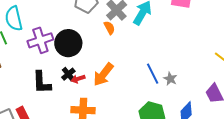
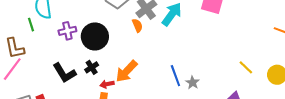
purple cross: (40, 40) -> (67, 31), size x0.7
red arrow: (78, 79) -> (107, 84), moved
black L-shape: (42, 82) -> (64, 73), turned -35

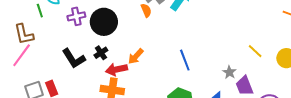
orange arrow: (126, 71) -> (136, 56), size x0.7
gray star: (193, 83) -> (229, 72), moved
red arrow: (107, 84) -> (116, 69), size x1.5

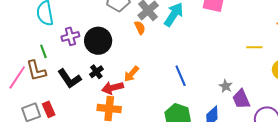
green line: (40, 11) -> (43, 51), moved
brown L-shape: (24, 34) -> (36, 71), moved
yellow line: (255, 51) -> (254, 47), moved, turned -42

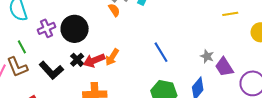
red arrow: (113, 88) -> (94, 60), moved

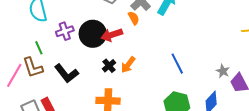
black cross: (77, 60) -> (109, 66), moved
red arrow: (94, 60) -> (112, 35), moved

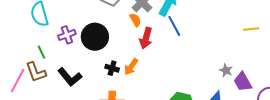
red arrow: (112, 35) -> (146, 38), moved, turned -55
blue line: (177, 64) -> (174, 26), moved
black cross: (109, 66) -> (112, 68), turned -32

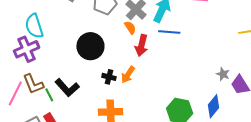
blue line: (174, 26) -> (169, 32), turned -55
purple cross: (67, 35) -> (27, 49), moved, size x1.4
green line: (41, 52) -> (49, 95), moved

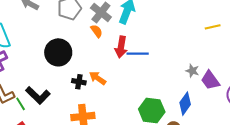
blue line: (169, 32) -> (138, 54), moved
red arrow: (141, 45) -> (121, 47), moved
orange arrow: (128, 75) -> (98, 78), turned 96

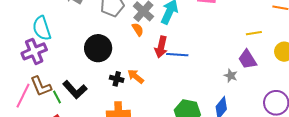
purple trapezoid: (210, 80) -> (247, 59), moved

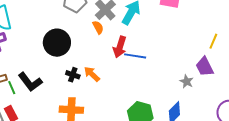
yellow line: (254, 33) -> (213, 41), turned -63

